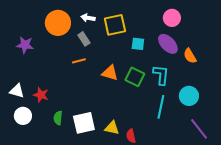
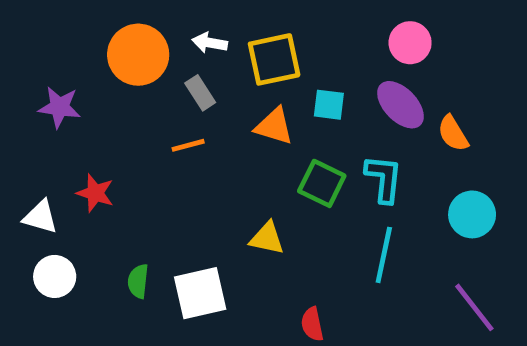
orange triangle: (110, 73) -> (274, 126), moved
red star: (41, 95) -> (95, 193), moved
cyan circle: (189, 96) -> (472, 214), moved
yellow triangle: (112, 128) -> (267, 238), moved

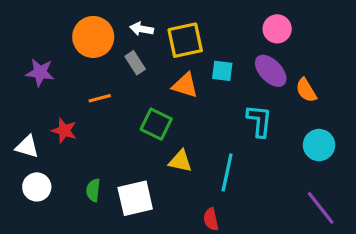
orange line: (188, 145) -> (100, 98), moved
green square: (322, 183) -> (156, 124), moved
cyan line: (384, 255) -> (227, 172), moved

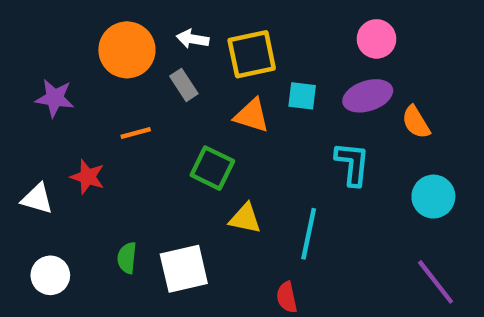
purple ellipse: (271, 71) -> (368, 96), turned -64
white circle: (37, 187) -> (50, 275), moved

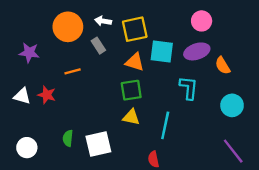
cyan square: (302, 96) -> (162, 51), size x1.5
green square: (212, 168) -> (131, 90), moved, turned -35
white triangle: (37, 199) -> (22, 96), moved

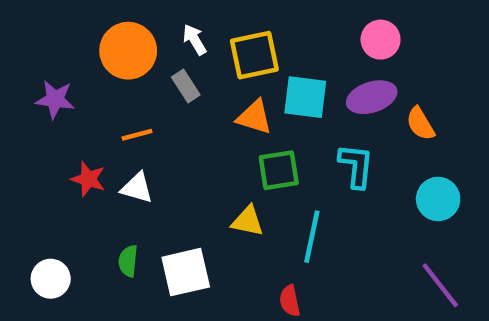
white arrow: (103, 21) -> (195, 40), turned 49
green square: (131, 90) -> (279, 170), moved
white triangle: (22, 96) -> (137, 188), moved

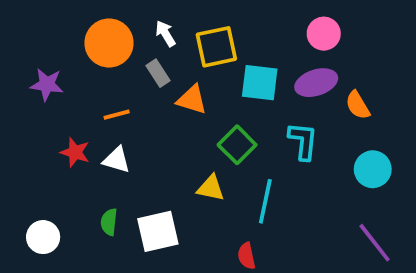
orange triangle: (254, 117) -> (192, 100), moved
green square: (279, 170) -> (237, 145), turned -36

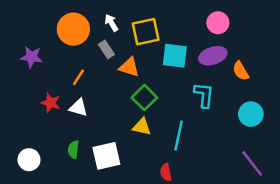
orange line: (117, 115) -> (78, 77), turned -42
green square: (237, 145) -> (144, 98), moved

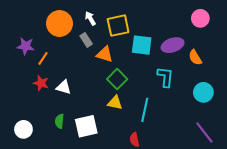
pink circle: (218, 23) -> (200, 18), moved
orange line: (78, 77) -> (43, 58), moved

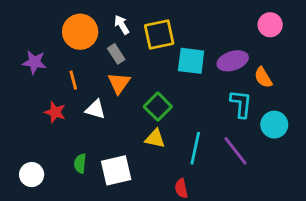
orange triangle: (105, 54) -> (119, 83), moved, turned 48
orange line: (43, 58) -> (73, 80), moved, turned -48
cyan L-shape: (165, 77) -> (241, 104), moved
white triangle: (64, 87) -> (95, 109), moved
purple line: (204, 132) -> (235, 151), moved

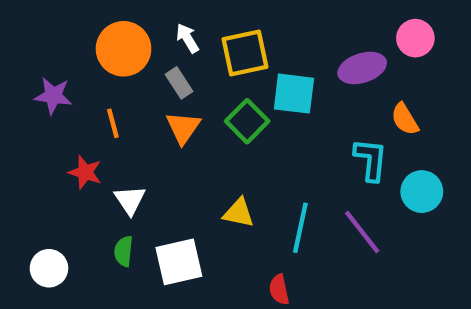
purple ellipse: (233, 61) -> (362, 68), moved
green square: (158, 107) -> (247, 121), moved
white triangle: (95, 109) -> (130, 200), moved, turned 40

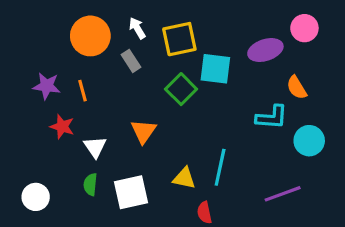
purple star: (53, 96) -> (47, 86), moved
orange triangle: (183, 128) -> (143, 131), moved
cyan L-shape: (371, 160) -> (272, 117), turned 88
yellow triangle: (239, 213) -> (184, 178), moved
purple line: (362, 232) -> (283, 194), moved, turned -72

